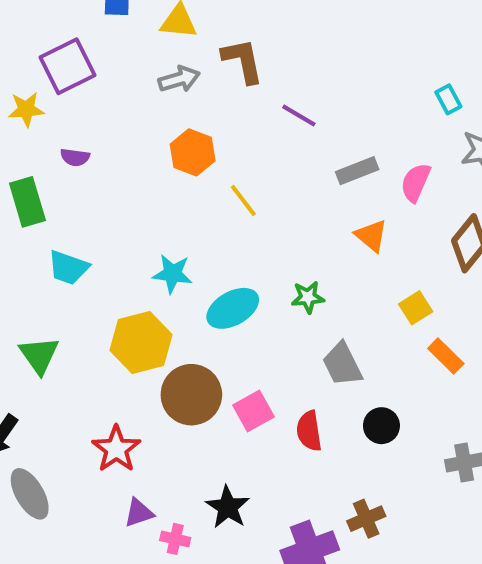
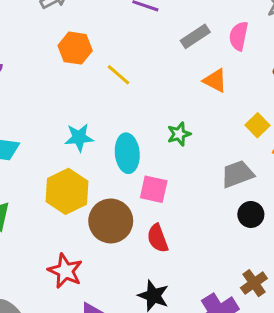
cyan ellipse: (233, 308) -> (127, 153), turned -54
gray trapezoid: (342, 364) -> (237, 174), moved, turned 108
pink square: (253, 411) -> (154, 189), moved, turned -36
red semicircle: (309, 431) -> (158, 238), moved

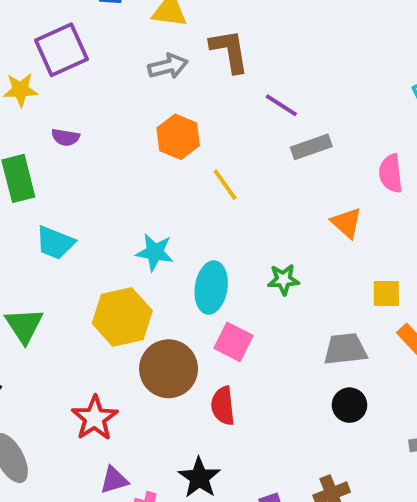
gray rectangle: (195, 36) -> (311, 147), moved
pink semicircle: (239, 36) -> (391, 173), turned -32
yellow square: (258, 125) -> (386, 293), turned 30

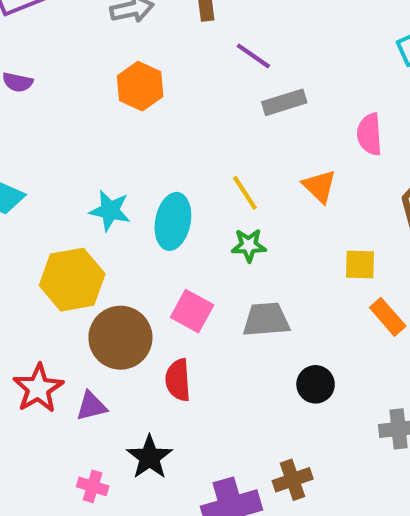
yellow line: (225, 185) -> (245, 193), moved
cyan ellipse: (211, 288) -> (173, 221), moved
gray trapezoid: (345, 349) -> (266, 320), moved
purple triangle: (114, 480) -> (91, 406), moved

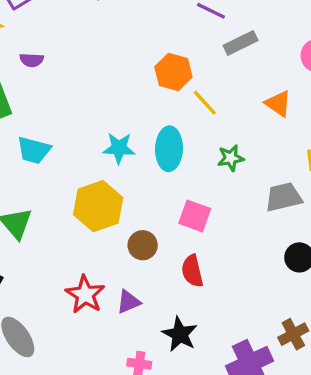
orange hexagon: (140, 86) -> (173, 72), moved
yellow line: (245, 193) -> (205, 103), moved
gray trapezoid: (266, 320) -> (284, 197), moved
brown circle: (120, 338) -> (143, 245), size x0.6

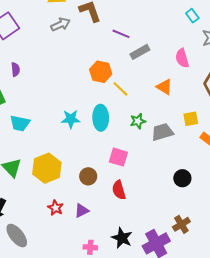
purple semicircle: (32, 60) -> (15, 69), turned -96
gray trapezoid: (284, 197) -> (162, 132), moved
yellow hexagon: (98, 206) -> (47, 168), moved
red star: (85, 294) -> (56, 208), size x0.7
black star: (180, 334) -> (122, 238), moved

